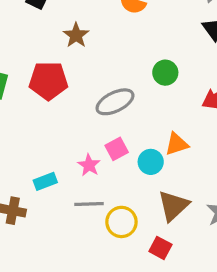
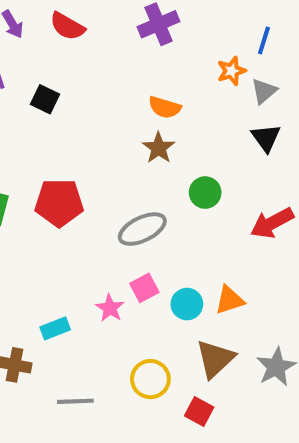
brown star: (76, 35) -> (159, 148), moved
orange triangle: (177, 144) -> (229, 300), moved
gray line: (89, 204) -> (75, 401), moved

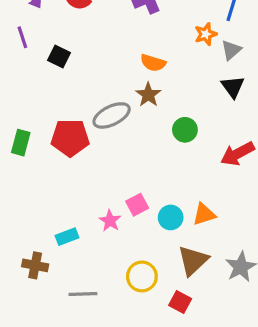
gray ellipse: (142, 229) -> (112, 115), moved

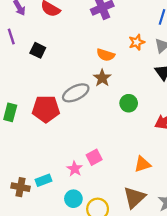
orange star: (206, 34) -> (137, 42), moved
cyan circle: (171, 217) -> (73, 199), moved
brown cross: (35, 265) -> (21, 187), moved

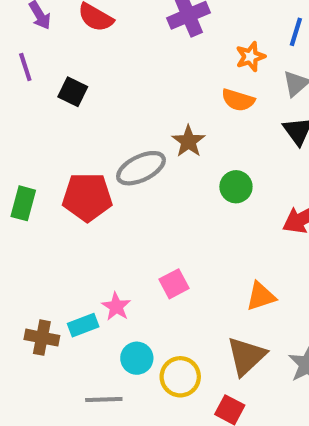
orange star: (137, 42) -> (250, 57), moved
orange semicircle: (106, 55) -> (238, 100), moved
pink star: (75, 169) -> (116, 307), moved

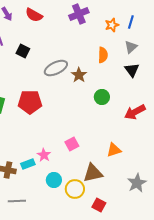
orange star: (250, 57) -> (112, 25), moved
orange semicircle: (238, 100) -> (103, 55), turned -105
gray ellipse: (141, 168) -> (56, 68), moved
brown triangle: (246, 356) -> (93, 173), moved, turned 30
gray line: (104, 399) -> (17, 201), moved

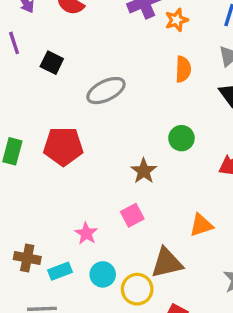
orange star: (112, 25) -> (177, 20), moved
brown star: (79, 75) -> (144, 171), moved
cyan rectangle: (28, 164) -> (60, 271), moved

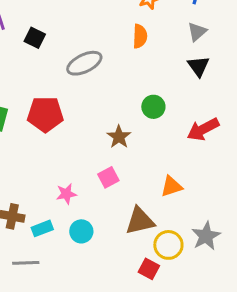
orange semicircle: (183, 69) -> (140, 36), moved
pink star: (86, 233) -> (66, 194), turned 30
yellow circle: (137, 289) -> (168, 245), moved

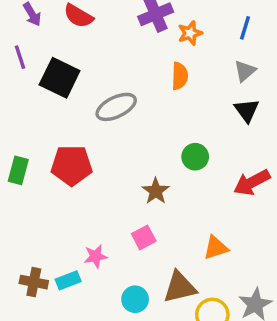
black square: (35, 38) -> (60, 78), size x1.6
cyan rectangle: (42, 228) -> (68, 280), moved
cyan circle: (81, 231) -> (135, 299), moved

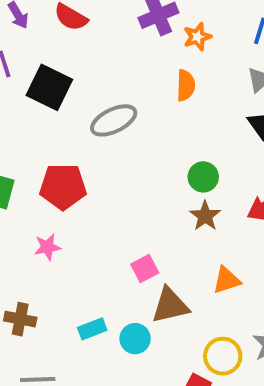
brown star: (156, 191) -> (205, 216), moved
pink star: (96, 256) -> (47, 247), moved
cyan rectangle: (68, 280) -> (92, 329), moved
brown triangle: (180, 287) -> (170, 305), moved

